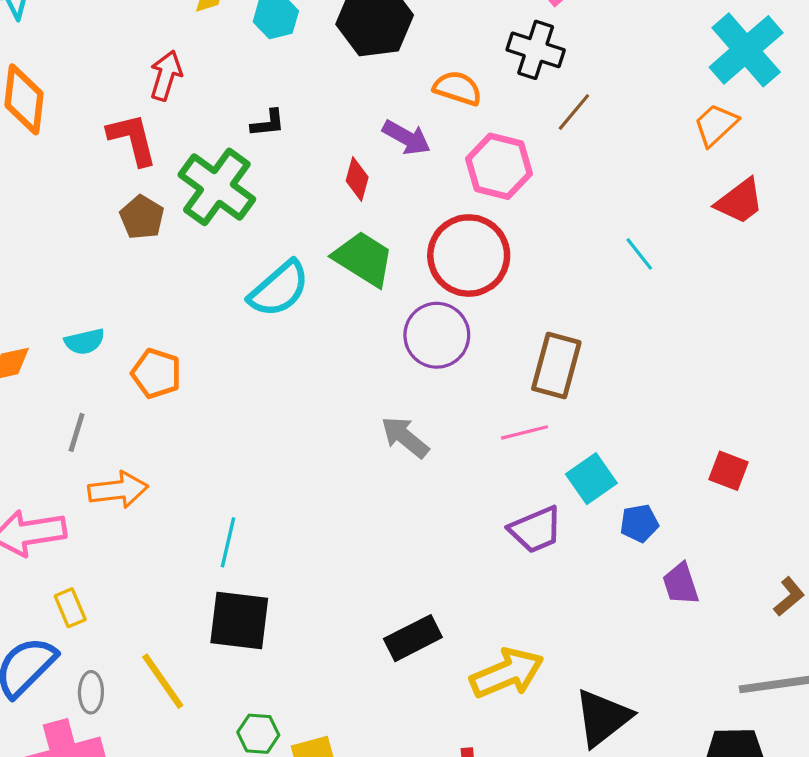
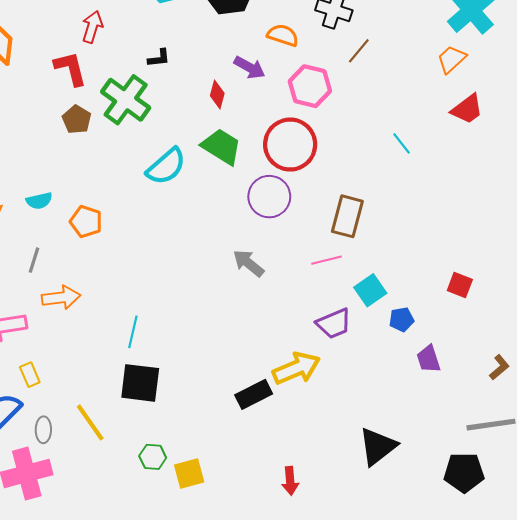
yellow arrow: (507, 673) -> (296, 368), moved

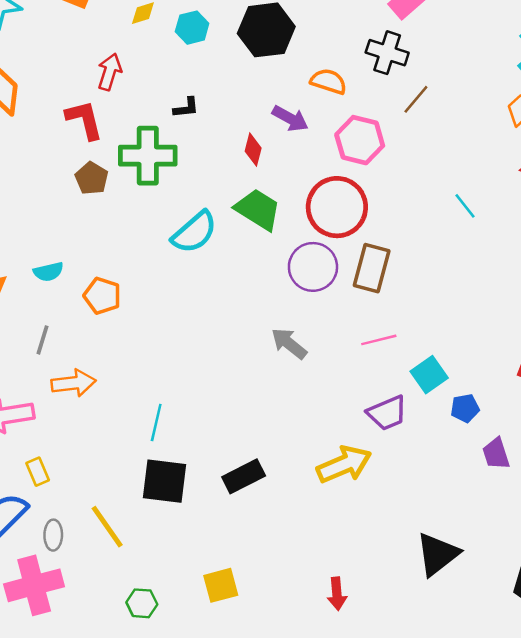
green cross: (126, 100) -> (148, 156), turned -36
brown rectangle: (347, 216) -> (372, 268), moved
black rectangle: (254, 394) -> (244, 476), moved
green hexagon: (153, 457) -> (142, 603), moved

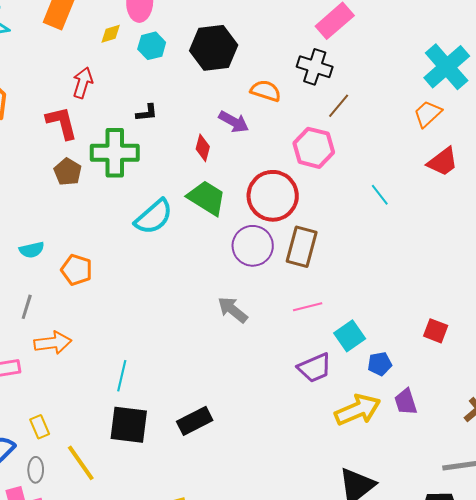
pink hexagon: (360, 140) -> (314, 148), moved
yellow arrow: (344, 464) -> (358, 410), moved
yellow rectangle: (38, 472) -> (40, 427), moved

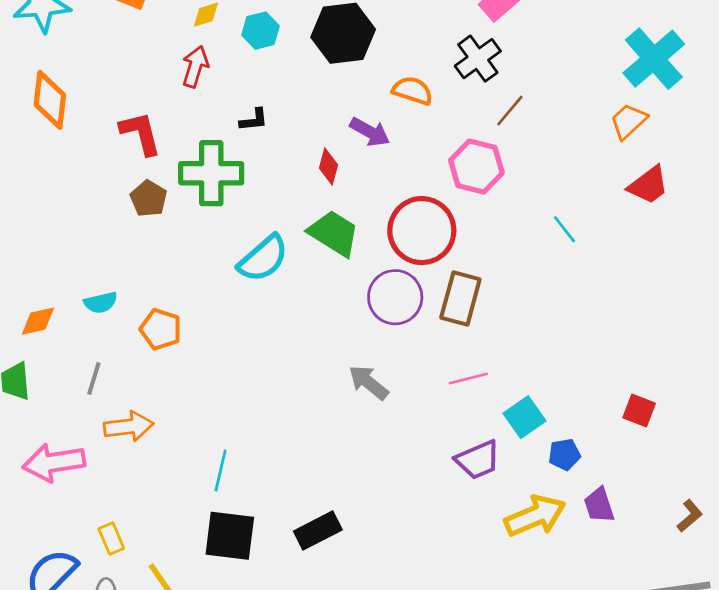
black cross: (315, 67) -> (478, 59), turned 36
red arrow: (83, 83) -> (195, 67), moved

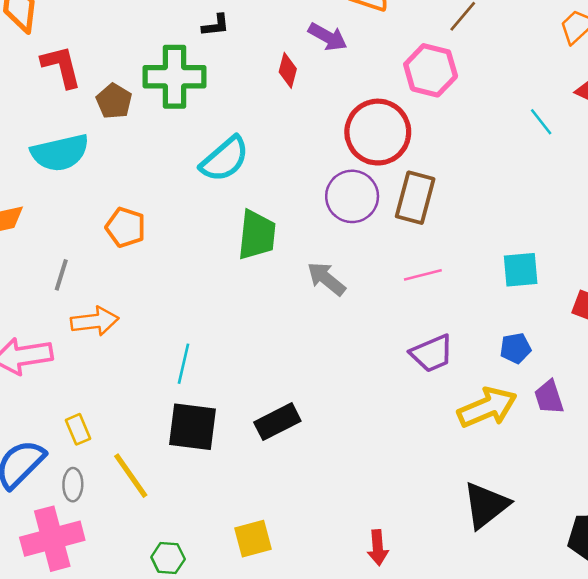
red L-shape: (141, 133) -> (61, 66), moved
cyan line: (564, 229) -> (541, 122), moved
green trapezoid: (334, 233) -> (257, 235), moved, turned 64
cyan semicircle: (101, 303) -> (60, 153), moved, size x1.8
cyan square: (524, 417) -> (521, 270), moved, turned 30

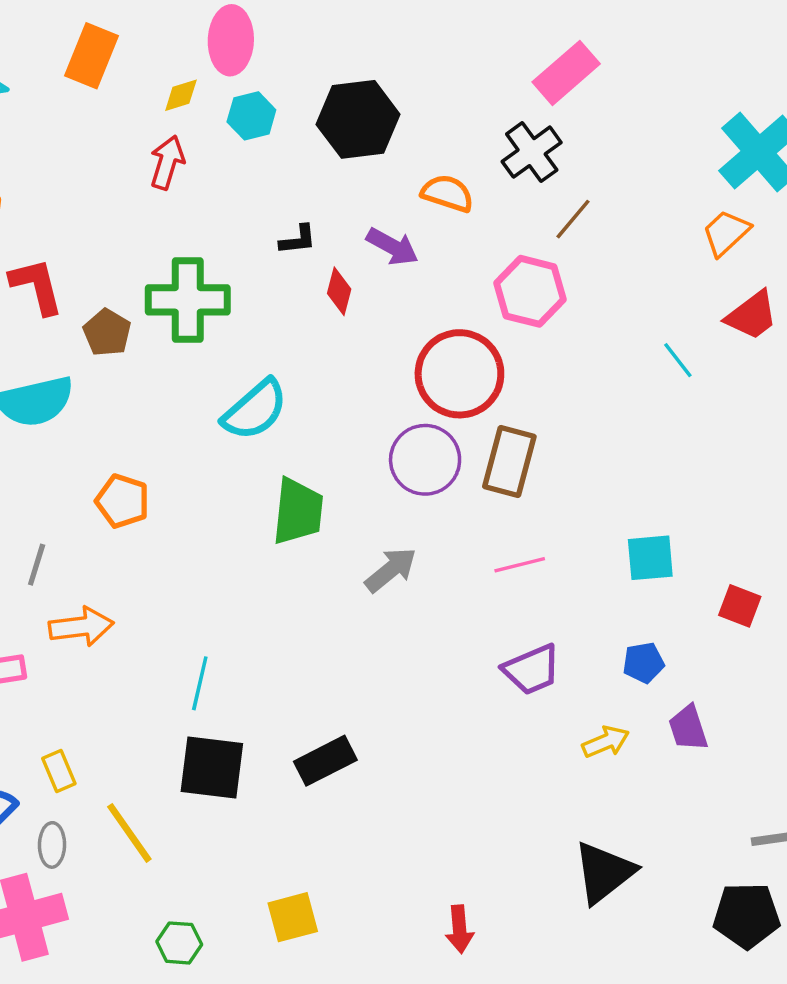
black L-shape: (216, 25) -> (298, 240), moved
gray arrow: (326, 279) -> (391, 570), turned 102
yellow arrow: (487, 407) -> (606, 742), size x0.6

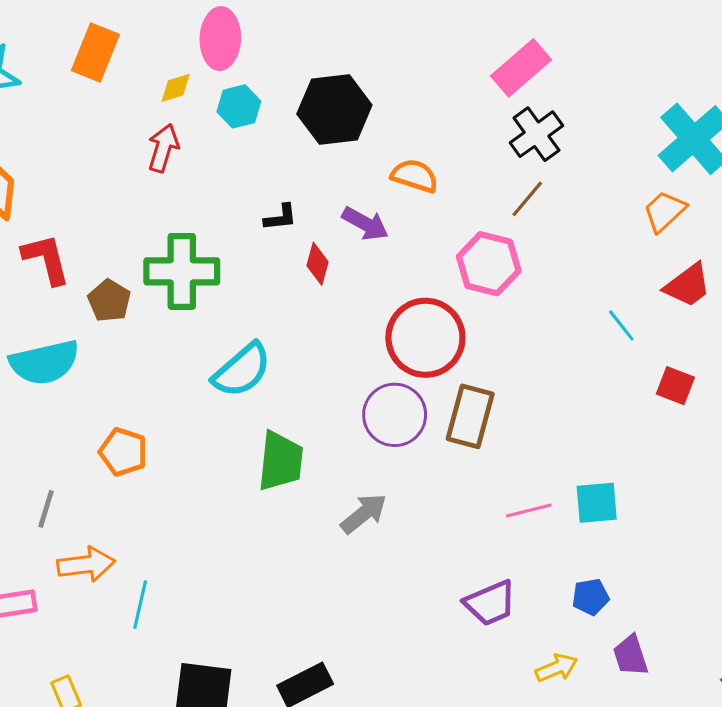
black cross: (532, 152) -> (536, 134), moved
pink line: (520, 565) -> (529, 510), moved
red square: (740, 606) -> (675, 386), moved
cyan line: (200, 683) -> (140, 605), moved

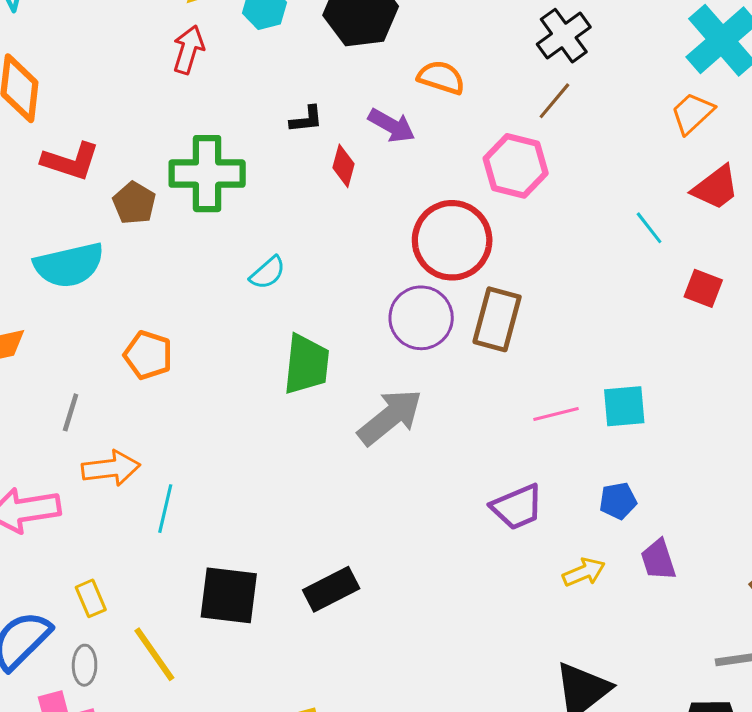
red L-shape: (46, 259) -> (71, 161), turned 122
cyan semicircle: (242, 370) -> (268, 273), size x0.6
gray arrow: (364, 514) -> (390, 417), size x1.4

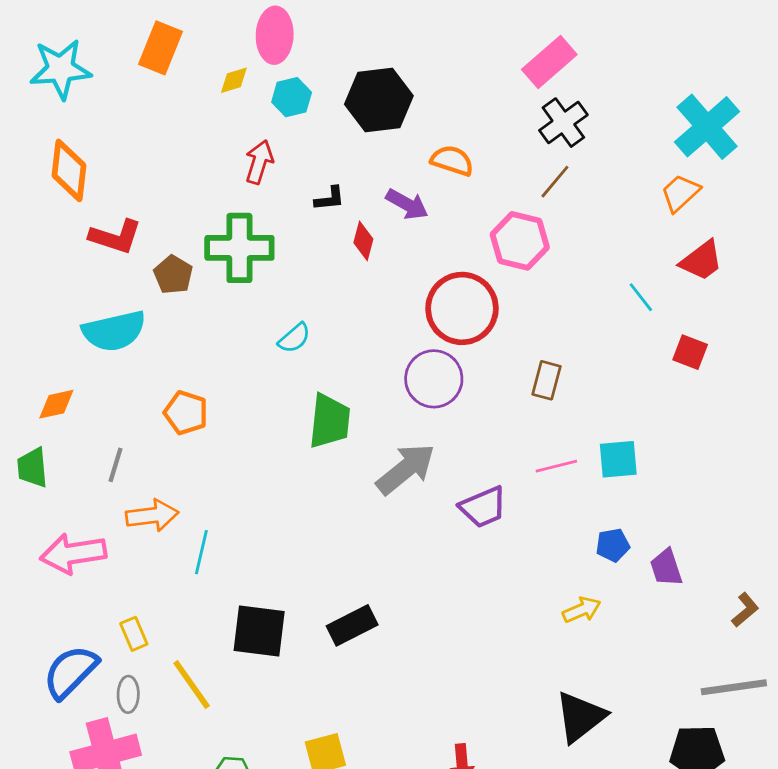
red arrow: (188, 50) -> (259, 162), moved
brown rectangle: (497, 319) -> (546, 380), moved, size x0.7
purple trapezoid: (517, 507) -> (483, 507), moved
purple trapezoid: (658, 560) -> (666, 568), moved

